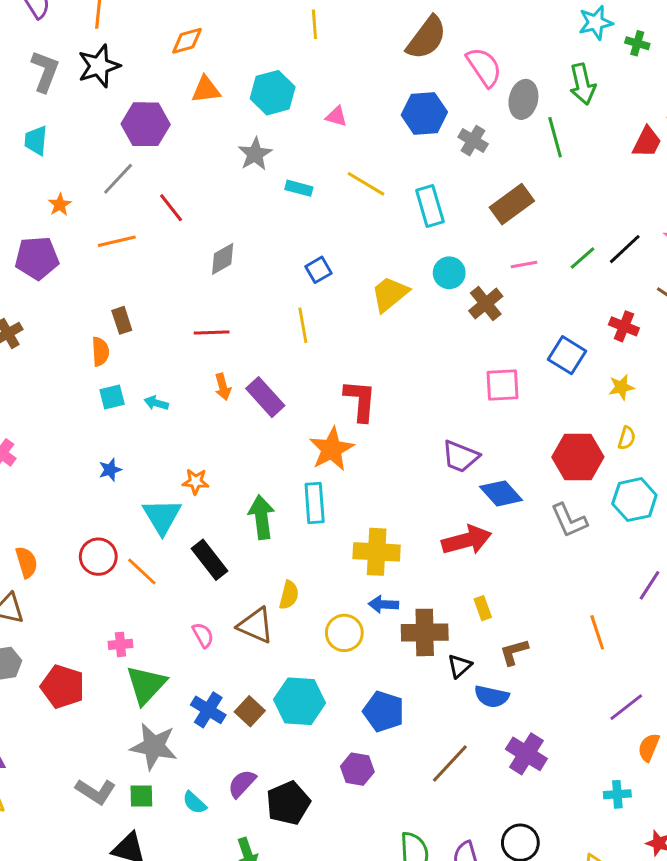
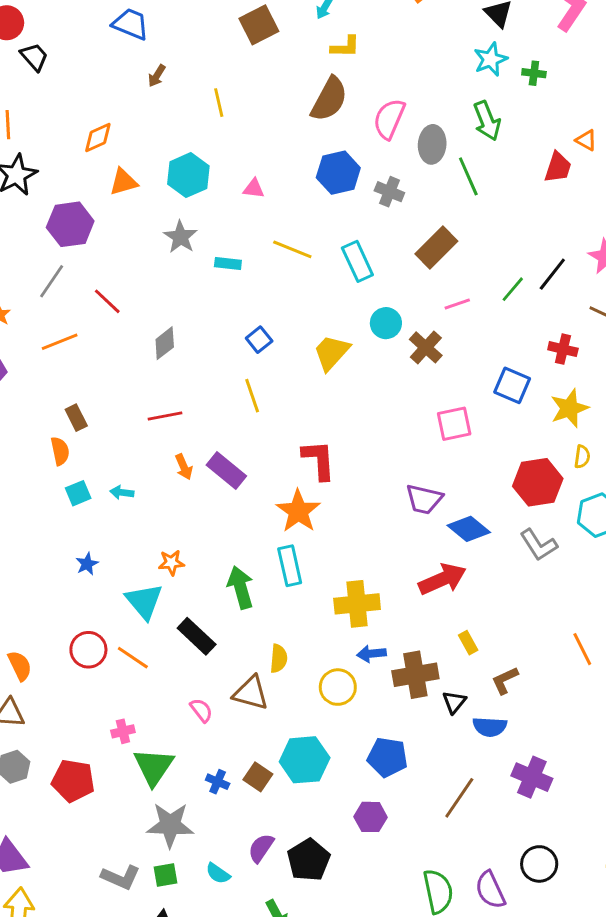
pink semicircle: (484, 67) -> (389, 119), turned -114
yellow star: (621, 387) -> (569, 408), size x1.5
blue cross: (208, 710) -> (218, 782), size x0.7

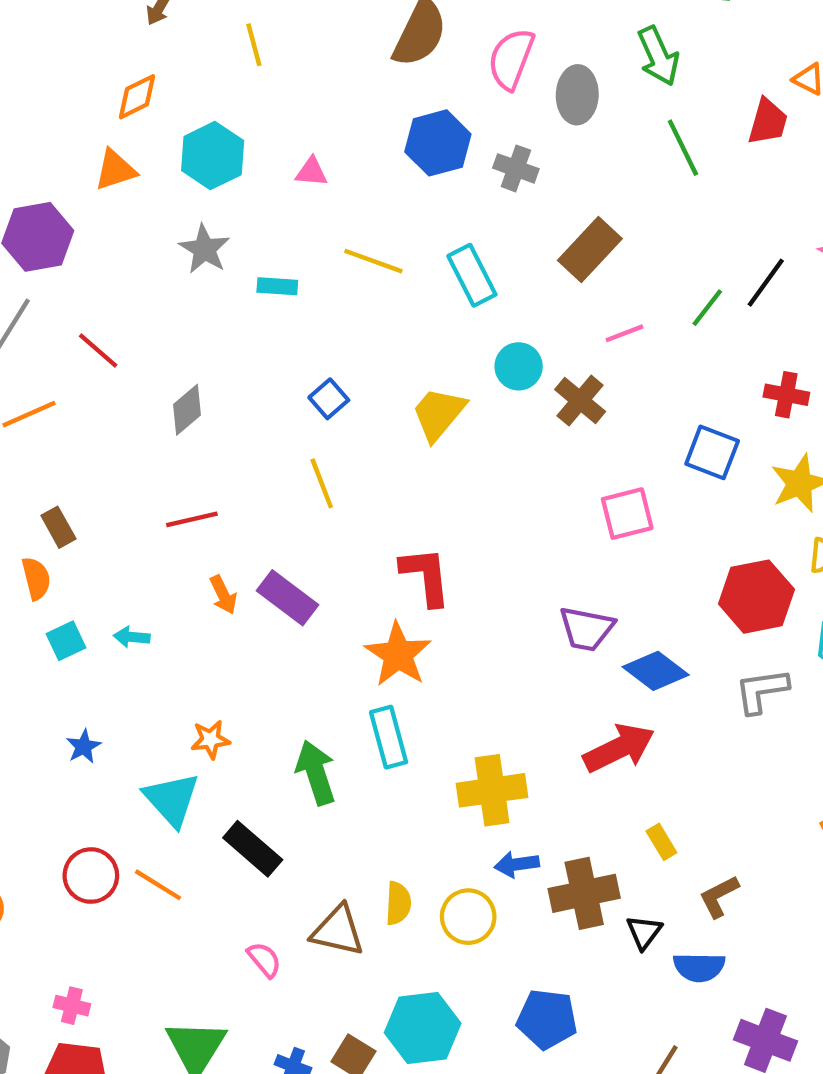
orange diamond: (98, 137) -> (137, 97), moved
green line: (468, 176) -> (683, 148), moved
gray L-shape: (539, 545) -> (762, 691), turned 117
yellow semicircle: (279, 659) -> (398, 903), moved
pink cross: (123, 731) -> (72, 1006), moved, turned 30

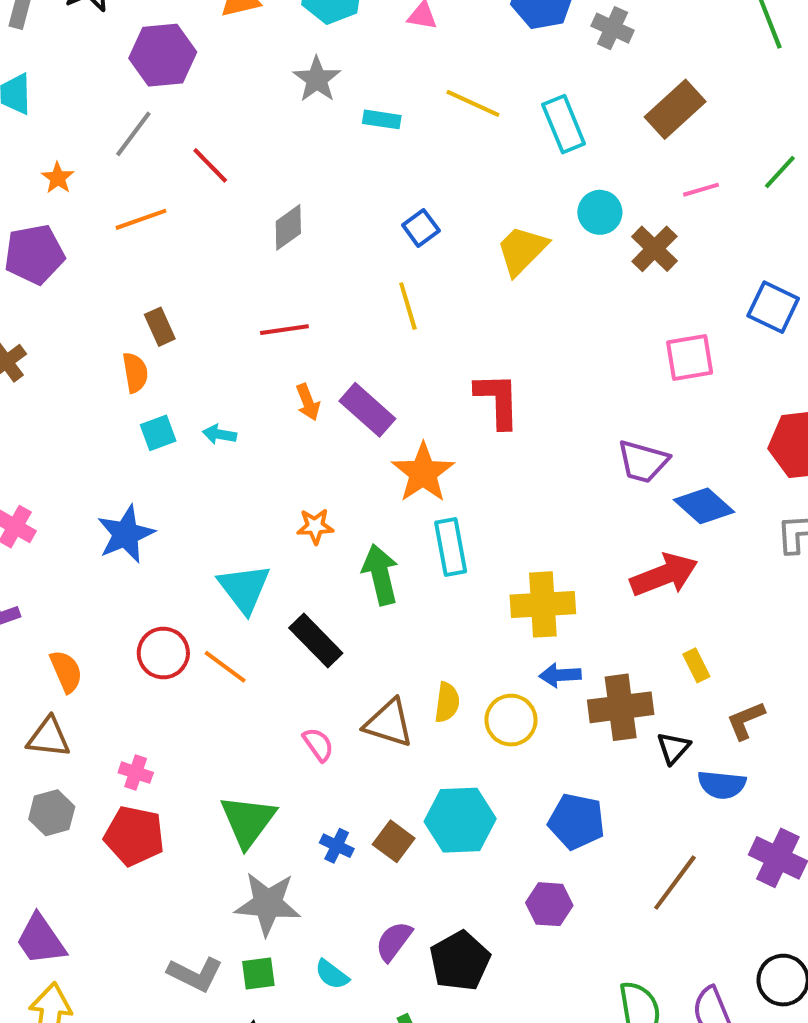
orange star: (398, 654) -> (423, 473), moved
orange star: (210, 739) -> (315, 526), moved
blue star: (84, 746) -> (126, 534), moved, size x1.8

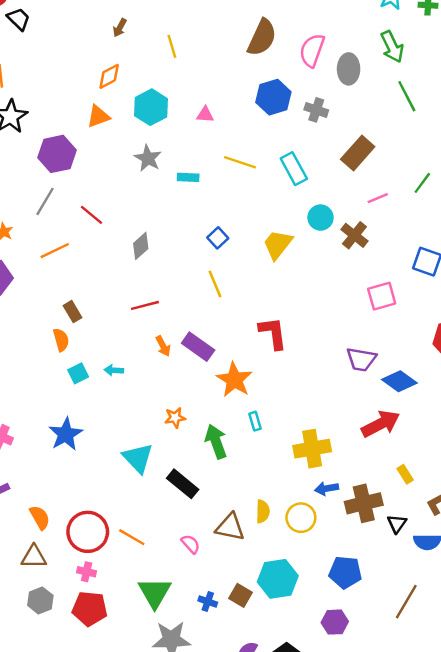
cyan rectangle: (451, 547) -> (255, 421), size x0.6
red circle: (163, 653) -> (88, 532), moved, size x1.4
orange line: (225, 667) -> (132, 537), moved

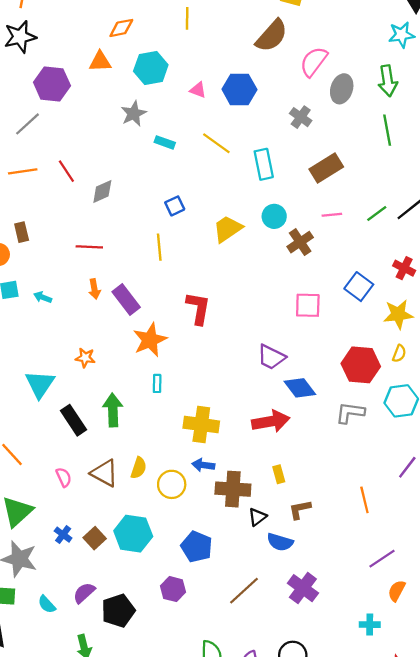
blue hexagon: (273, 97) -> (239, 89), moved
red line: (92, 215) -> (66, 171), moved
green arrow: (216, 441) -> (113, 410), moved

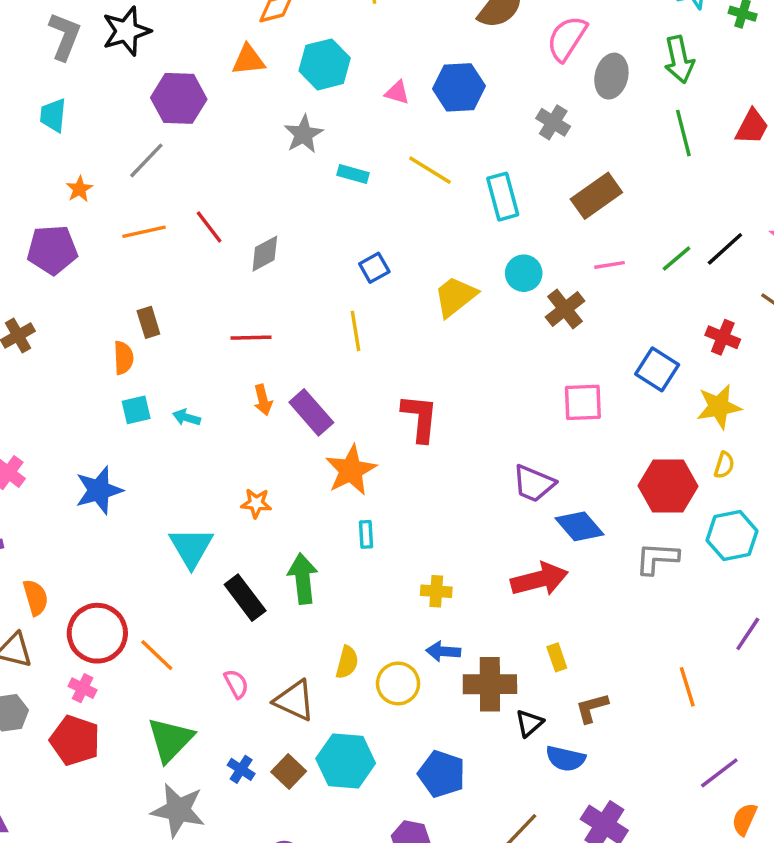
yellow cross: (201, 425) -> (436, 591), size x0.6
brown triangle: (104, 473) -> (294, 700), moved

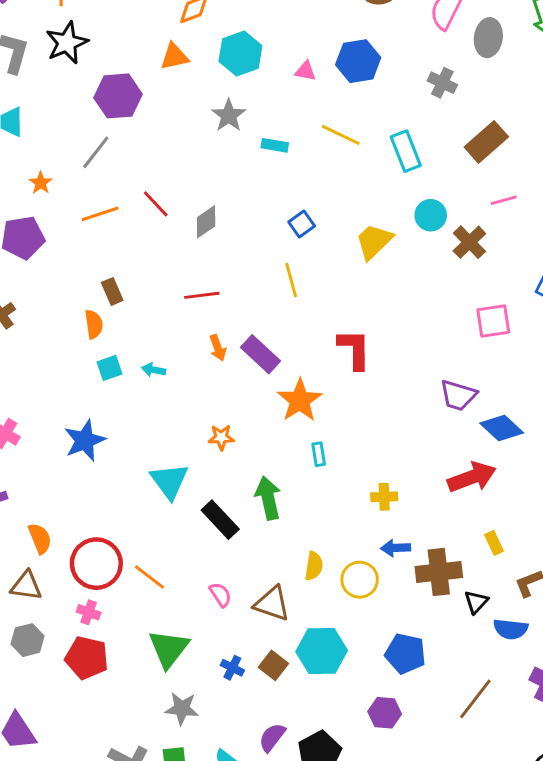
gray star: (178, 810) -> (182, 709), size x0.7

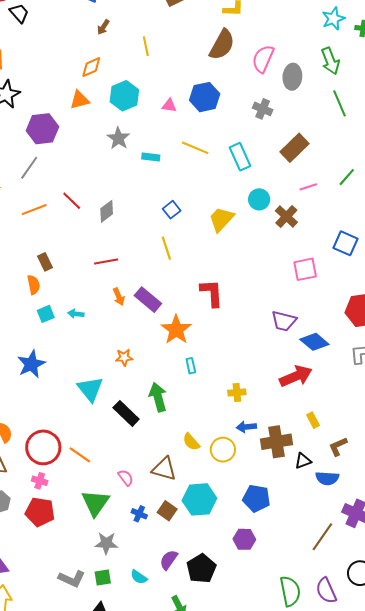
yellow semicircle: (314, 566) -> (191, 442), turned 132
pink semicircle: (220, 595) -> (126, 478), moved
black triangle: (476, 602) -> (303, 461), turned 30
brown line: (475, 699) -> (322, 537), moved

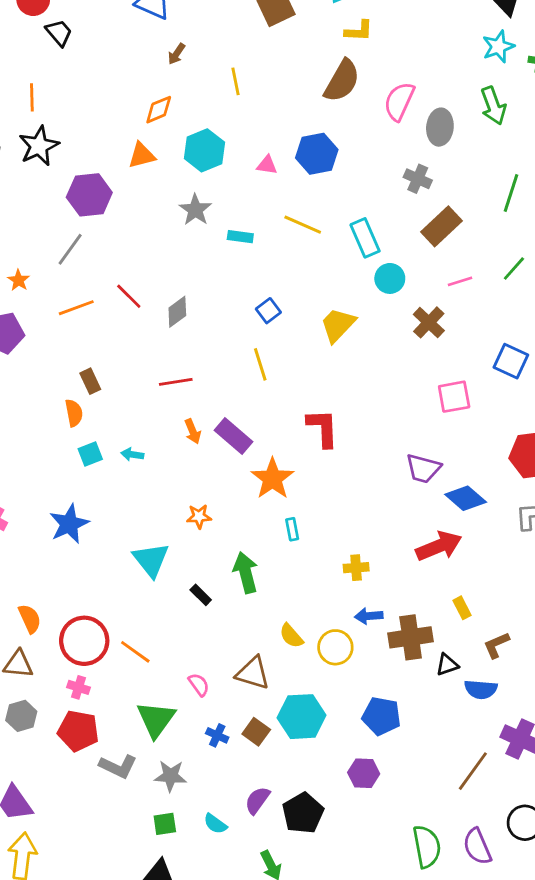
green line: (339, 103) -> (511, 193), moved, turned 40
gray cross: (263, 109) -> (418, 179), moved
cyan circle: (259, 199) -> (390, 278), moved
black rectangle: (126, 413) -> (201, 595), size x0.6
gray L-shape: (72, 579) -> (118, 766), moved

